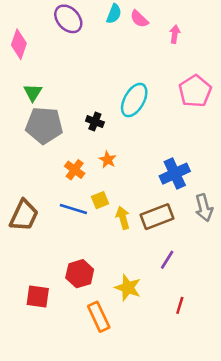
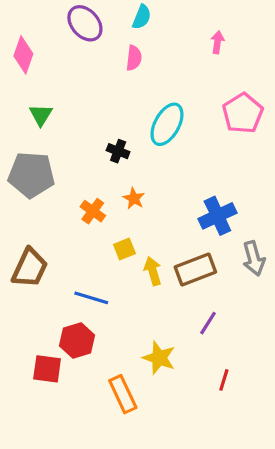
pink semicircle: (139, 19) -> (134, 58), moved, turned -126
gray pentagon: (44, 125) -> (31, 175), moved
blue line: (73, 209) -> (91, 298), moved
red hexagon: (80, 274) -> (77, 340), moved

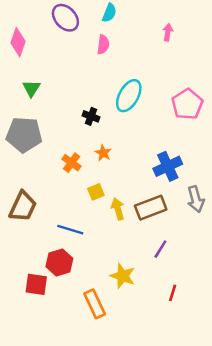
pink pentagon: (243, 113) -> (187, 104), moved

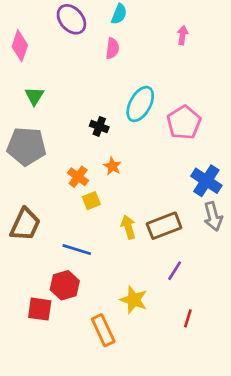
pink pentagon: (187, 104) -> (184, 123), moved
blue cross: (168, 166) -> (206, 181), moved, turned -32
yellow square: (96, 192) -> (91, 201), moved

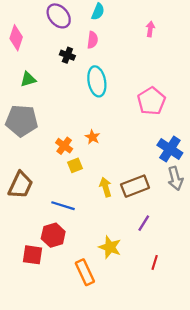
green triangle: (34, 96) -> (28, 79), turned 42
cyan ellipse: (140, 104) -> (97, 81), moved, turned -40
black cross: (99, 126) -> (67, 55), moved

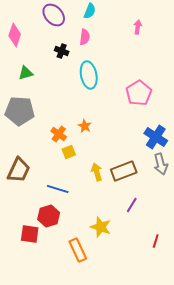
red line: (155, 262) -> (156, 241), moved

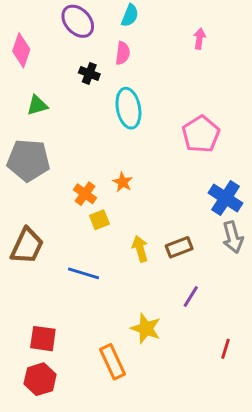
brown rectangle: (124, 171) -> (179, 247), size x0.7
red hexagon: (49, 216) -> (40, 379), moved

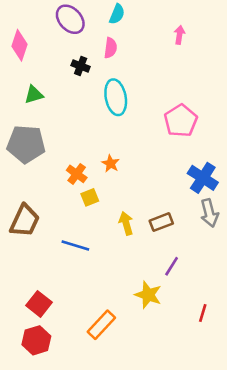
yellow star: (146, 328) -> (148, 295), moved
red square: (43, 339) -> (39, 304), turned 30
orange rectangle: (113, 362) -> (101, 325), turned 68

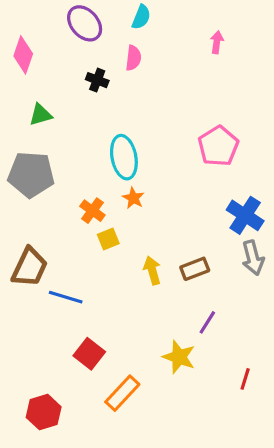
cyan ellipse: (116, 97) -> (124, 157), moved
blue line: (75, 245) -> (66, 297), moved
red square: (39, 304) -> (89, 354), moved

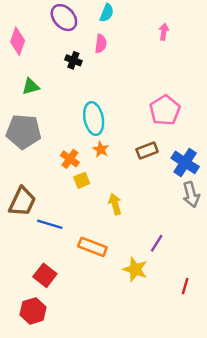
brown rectangle: (195, 269) -> (147, 151), moved
red square: (89, 354) -> (45, 275), moved
orange rectangle: (122, 393) -> (92, 247), moved, turned 68

